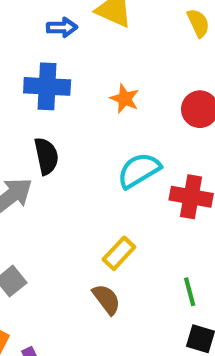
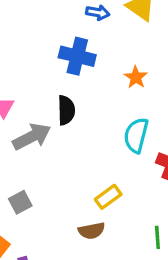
cyan semicircle: (139, 170) -> (136, 135), turned -56
brown semicircle: (106, 299) -> (92, 231), turned 105

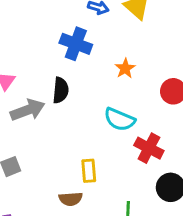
cyan semicircle: (136, 135) -> (120, 119), turned -88
yellow rectangle: (108, 197) -> (89, 171), turned -65

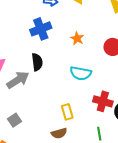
blue cross: (76, 44) -> (41, 29), turned -30
red cross: (149, 148) -> (103, 101), moved

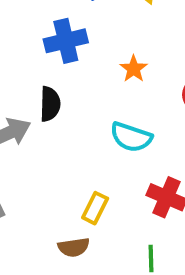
yellow rectangle: (67, 112) -> (95, 208), turned 35

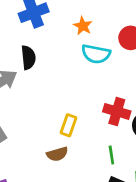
cyan semicircle: (131, 137) -> (96, 54), moved

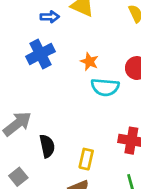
black semicircle: (28, 58) -> (47, 146), moved

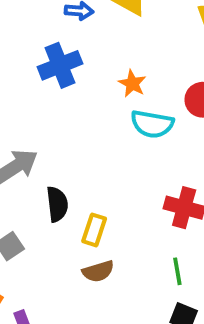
yellow rectangle: (86, 159) -> (94, 230), moved

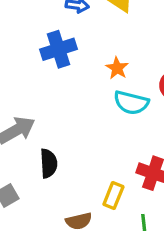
yellow rectangle: (94, 230) -> (113, 195), moved

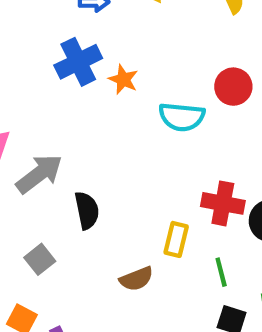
orange star: (117, 68) -> (123, 79), moved

